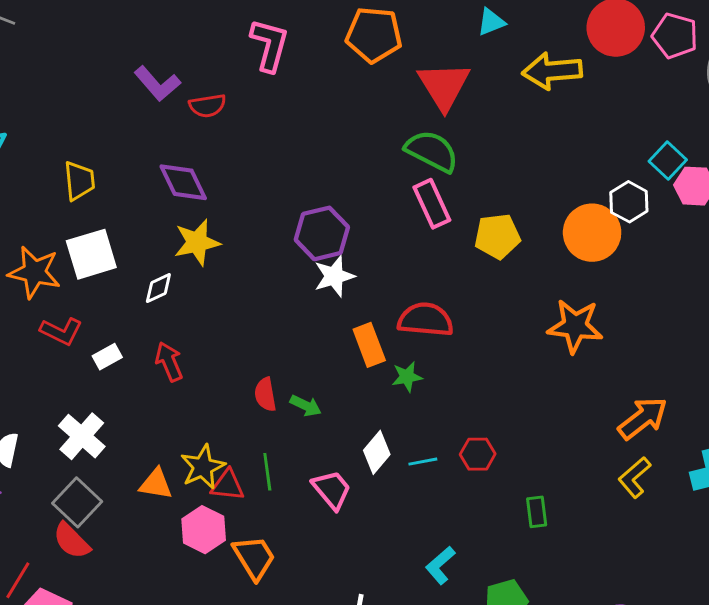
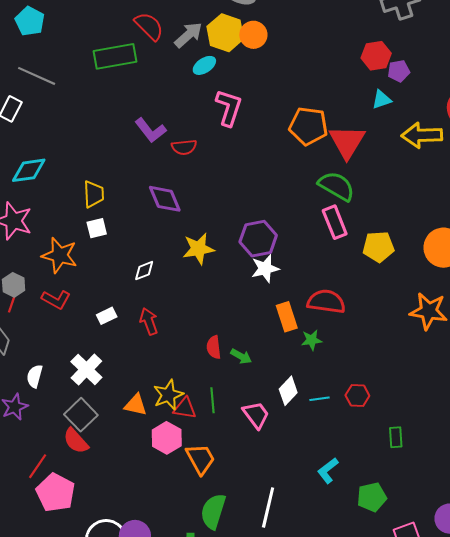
orange pentagon: (374, 35) -> (308, 126), moved
yellow star: (197, 242) -> (198, 249), moved
white square: (91, 254) -> (97, 228), moved, size x0.6
red L-shape: (61, 331) -> (56, 299), moved

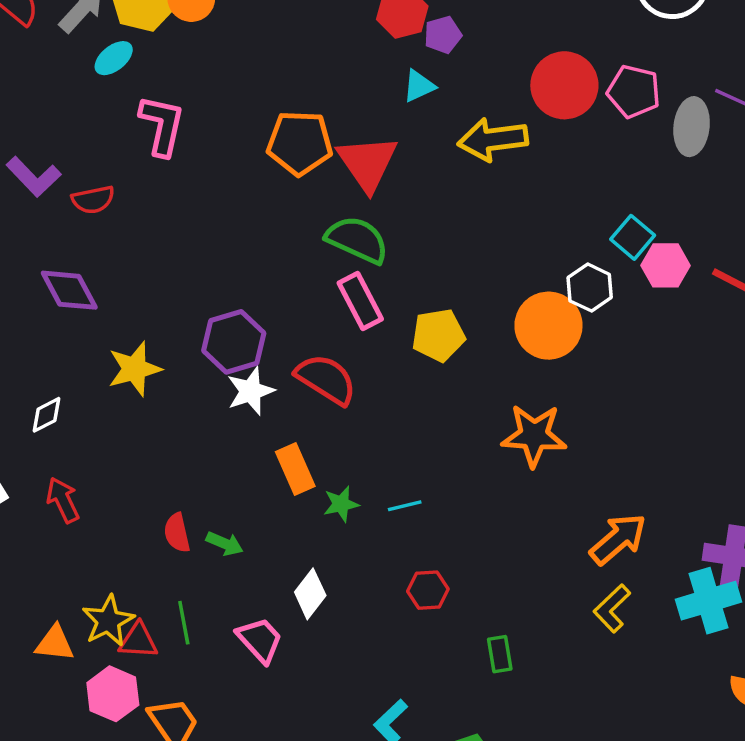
red semicircle: (326, 302) -> (326, 379), moved, turned 30
cyan line: (320, 399) -> (405, 506), moved

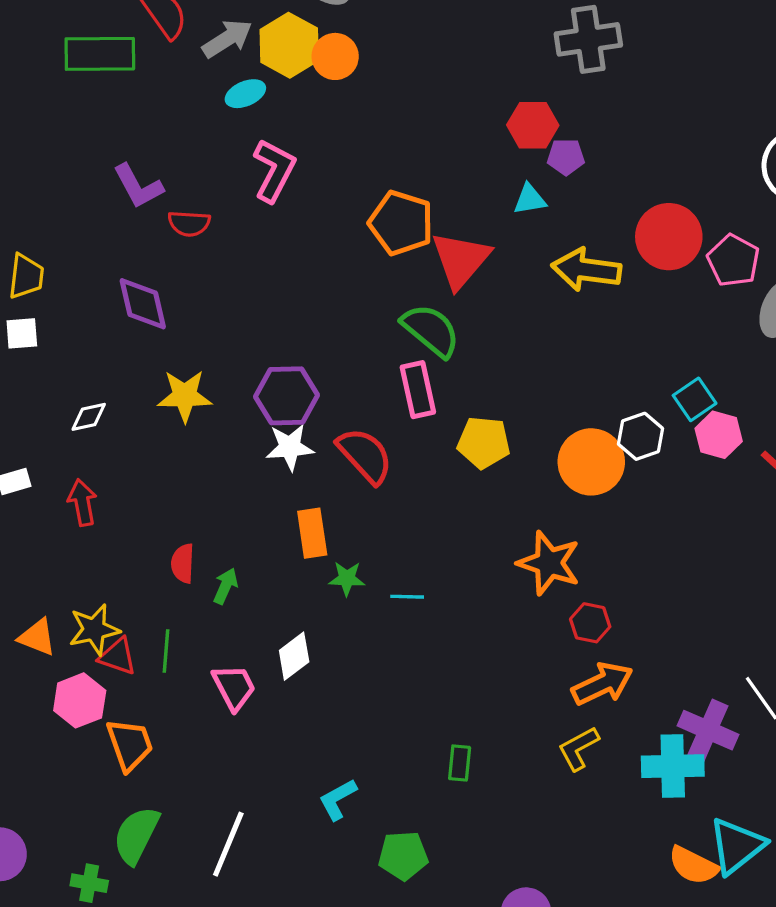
green arrow: (225, 544) -> (225, 586), turned -105
red hexagon: (428, 590) -> (590, 623), moved

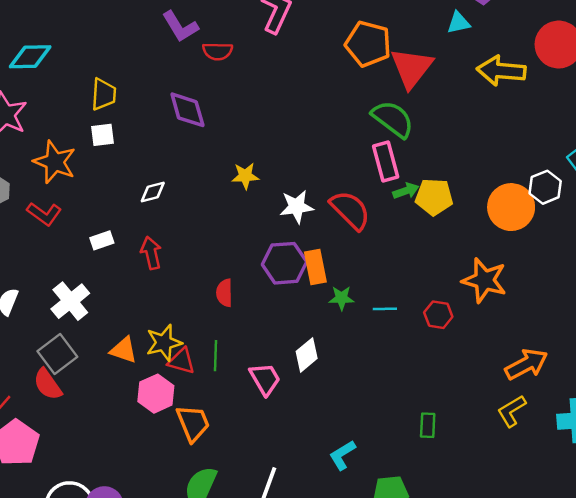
yellow star: (185, 396) -> (245, 176), moved, size x0.7
purple hexagon: (286, 396) -> (285, 263), moved
green arrow: (225, 586) -> (406, 191), moved, turned 50
red hexagon: (590, 623) -> (438, 315), moved

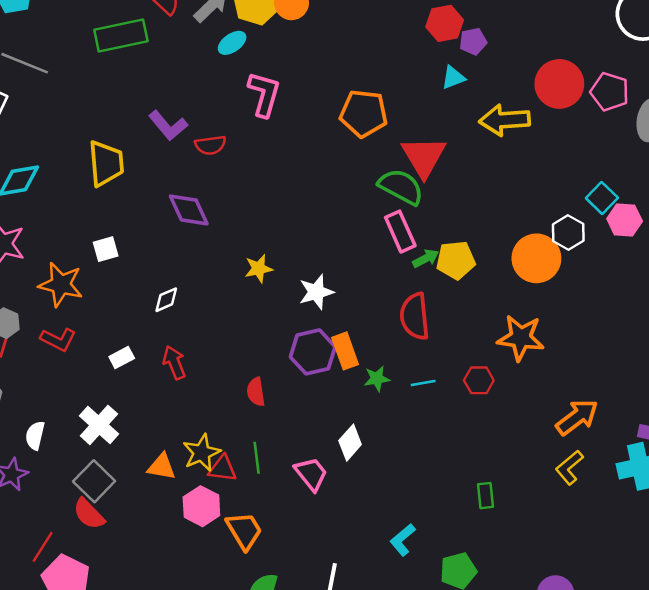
red triangle: (412, 68) -> (424, 157), moved
yellow trapezoid: (104, 94) -> (106, 163), moved, size x1.4
red semicircle: (350, 210) -> (415, 316), moved, turned -132

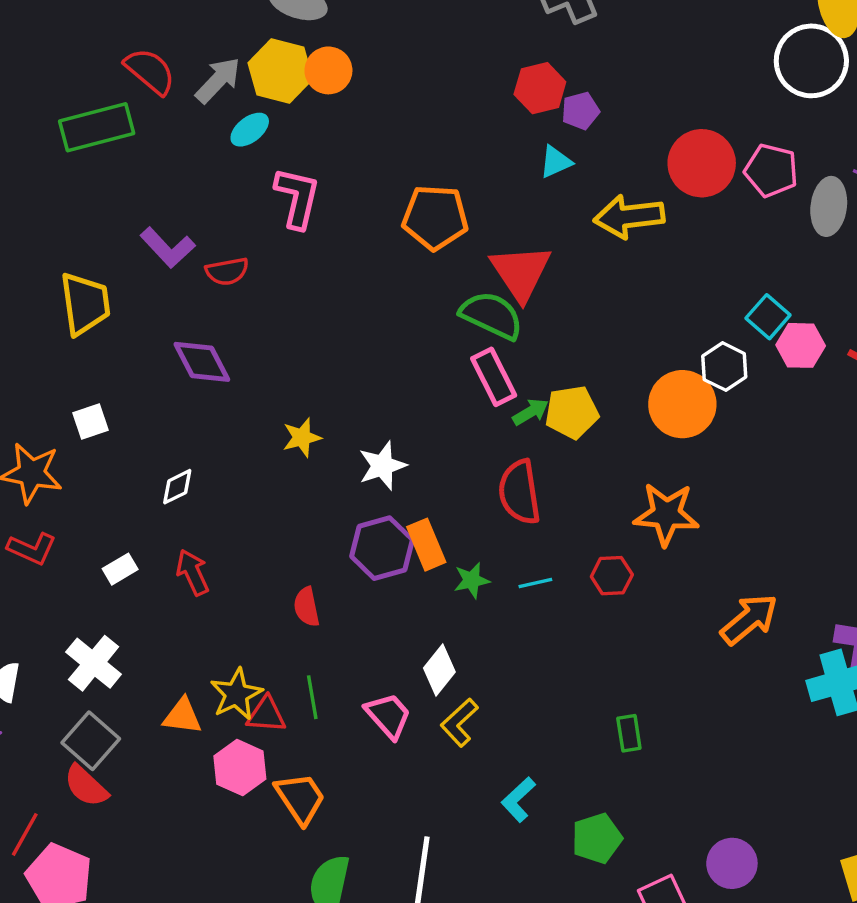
yellow L-shape: (569, 467) -> (459, 723), moved

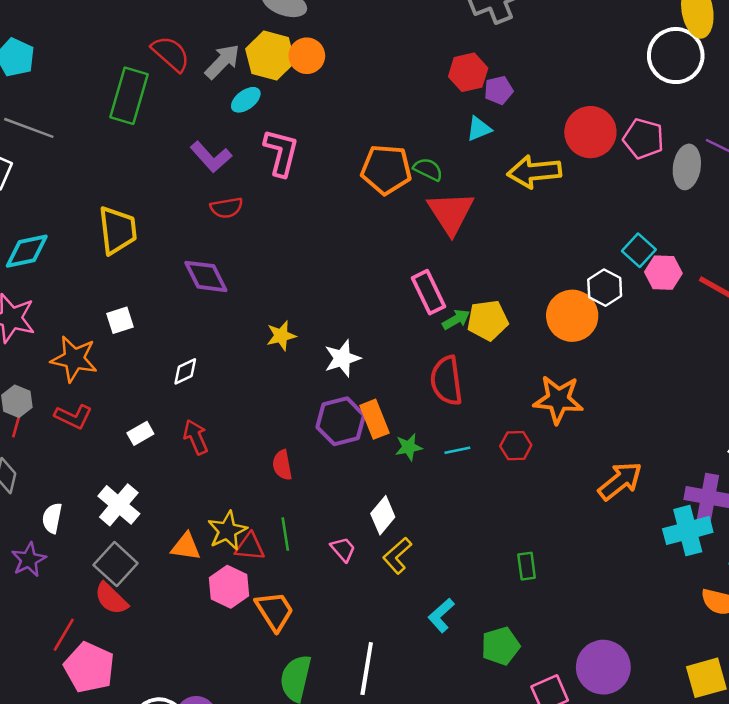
green rectangle: (97, 127) -> (129, 96), turned -60
purple L-shape: (168, 248) -> (211, 157), moved
green semicircle: (492, 315) -> (428, 169), moved, size x0.6
pink trapezoid: (388, 716) -> (343, 549), size x0.7
purple circle: (732, 863) -> (603, 667), size x1.4

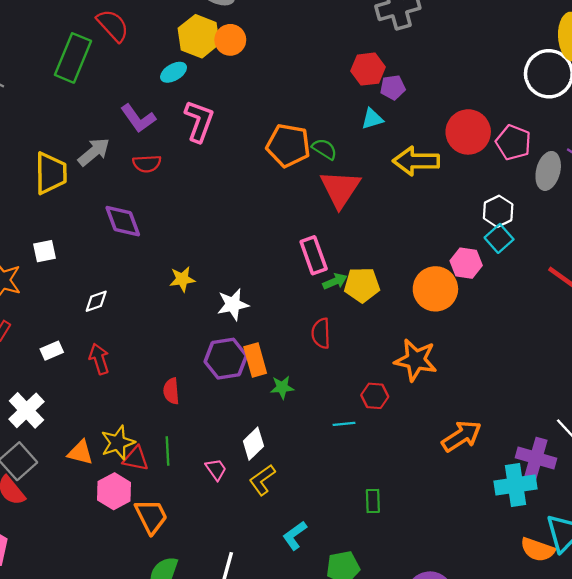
gray arrow: (222, 62) -> (94, 152), moved
pink hexagon: (663, 273) -> (466, 263), moved
white hexagon: (605, 288) -> (498, 211), moved
red semicircle: (447, 381) -> (321, 333), size x0.7
cyan line: (457, 450) -> (344, 424), moved

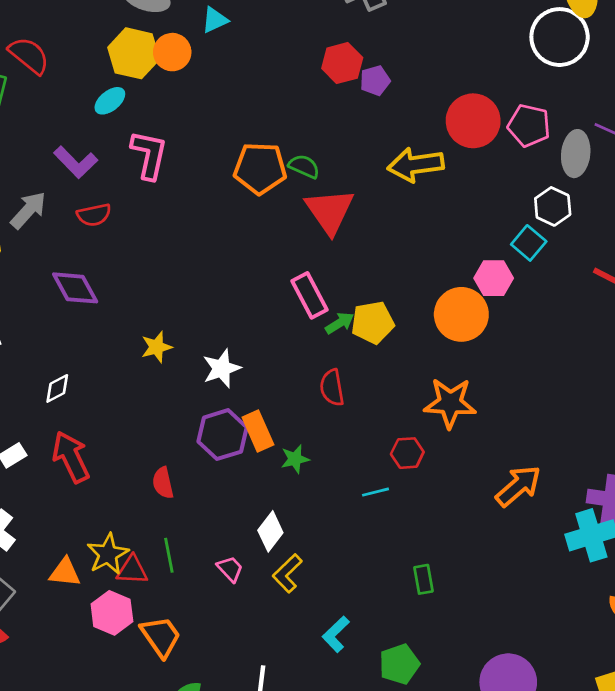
cyan triangle: (372, 119) -> (215, 20), moved
white hexagon: (498, 211) -> (553, 206), moved
red arrow: (99, 359) -> (71, 457), size x1.4

